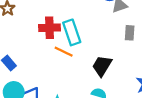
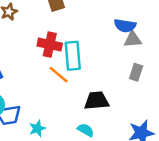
black trapezoid: (102, 66) -> (97, 101), turned 40

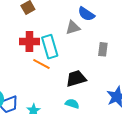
blue semicircle: (125, 26) -> (86, 14), turned 36
gray triangle: (133, 39) -> (73, 28), moved

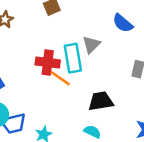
gray triangle: (73, 28) -> (91, 45), moved, turned -35
red cross: (29, 41) -> (48, 62), moved

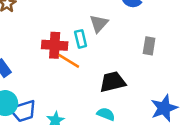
cyan rectangle: (73, 58) -> (81, 39), size x0.6

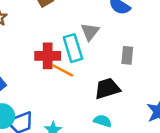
cyan rectangle: (81, 39) -> (73, 48), size x1.5
gray rectangle: (149, 46) -> (127, 55), moved

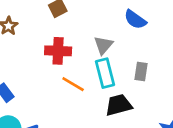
cyan rectangle: (73, 48) -> (105, 73), moved
red cross: (48, 56) -> (58, 51), moved

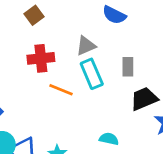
gray triangle: (103, 45) -> (86, 46), turned 35
black trapezoid: (119, 105) -> (144, 99), moved

